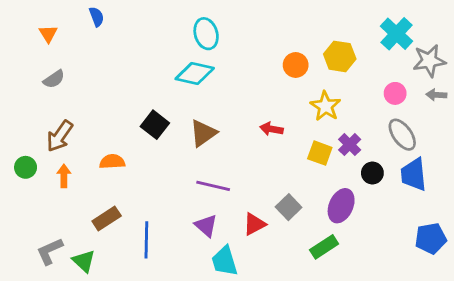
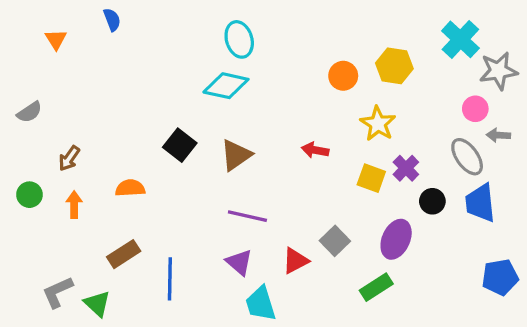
gray semicircle: (54, 79) -> (29, 112), moved
pink circle: (395, 93) -> (475, 109), moved
gray arrow: (436, 95) -> (498, 135), moved
brown arrow: (60, 136) -> (69, 158), size x0.7

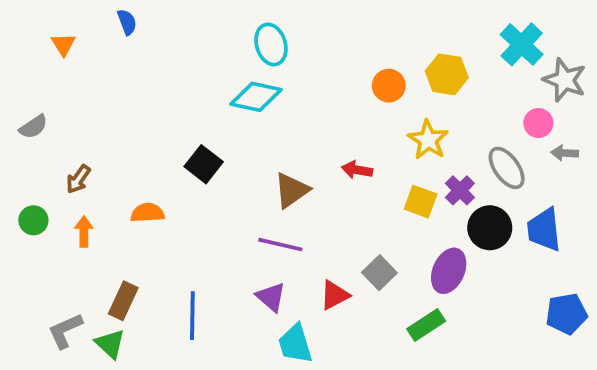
gray star: (498, 71) -> (565, 80), turned 30
brown triangle: (236, 155) -> (292, 190), moved
gray ellipse: (467, 157) -> (507, 168), moved
black circle: (432, 201) -> (490, 228), size x1.5
brown rectangle: (124, 254) -> (123, 301), moved, turned -32

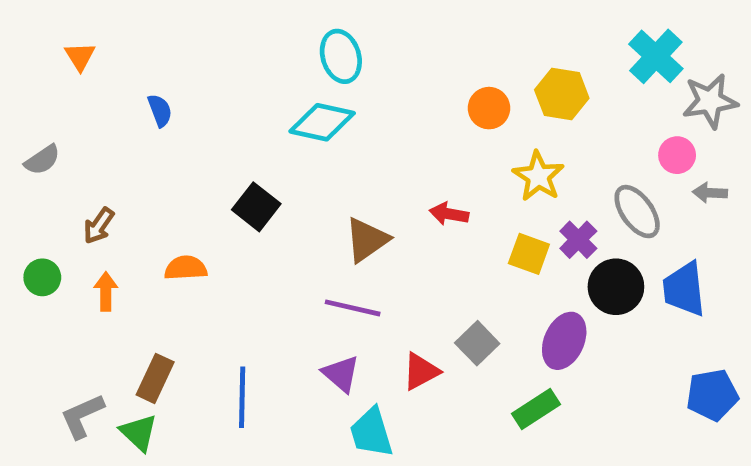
blue semicircle: (127, 22) -> (160, 110), moved
gray star: (565, 80) -> (710, 101), turned -30

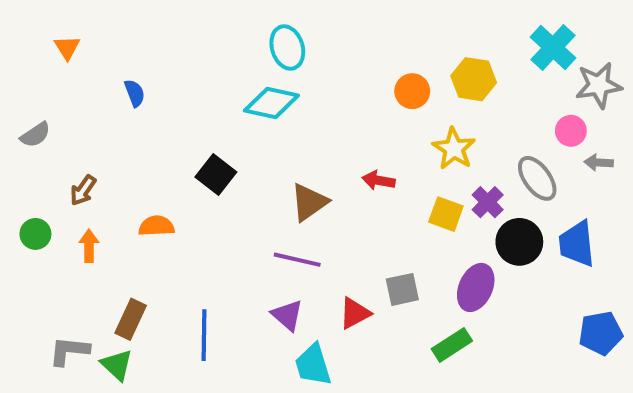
gray square: (477, 343) -> (402, 289), turned 32
gray L-shape: (82, 416) -> (69, 351), turned 30

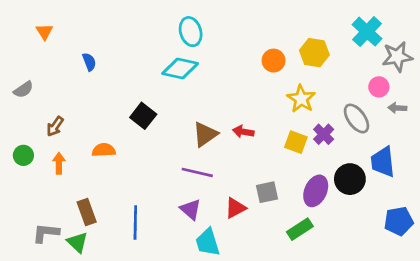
red arrow: (379, 180) -> (243, 132), moved
black circle: (519, 242) -> (350, 179), moved
brown rectangle: (131, 319) -> (87, 212), turned -45

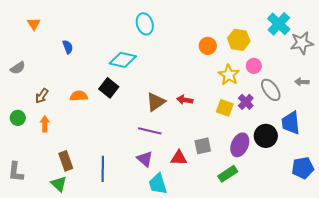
cyan diamond: (180, 68) -> (123, 60), moved
pink circle: (379, 87) -> (254, 66), moved
orange semicircle: (104, 150) -> (79, 96), moved
red triangle: (235, 208) -> (179, 158), turned 30
gray L-shape: (46, 233) -> (16, 172), moved, turned -90

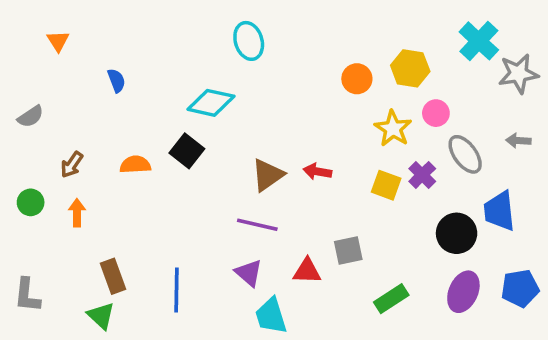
purple ellipse: (240, 145) -> (463, 292), moved

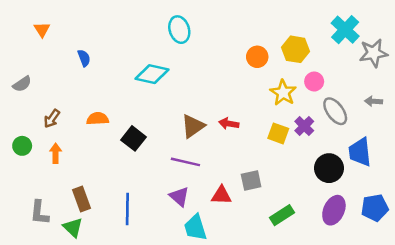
black square: (187, 151) -> (133, 138), moved
gray L-shape: (27, 295) -> (39, 213), moved

